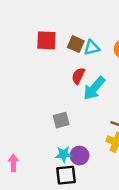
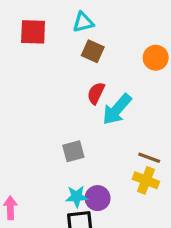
red square: (46, 40) -> (33, 32), moved
cyan triangle: (92, 48) -> (83, 22), moved

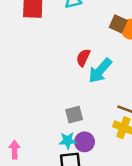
brown square: (93, 51) -> (118, 24), moved
gray square: (73, 151) -> (74, 115), moved

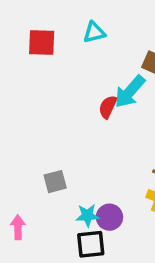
cyan arrow: (100, 71) -> (130, 92), moved
gray square: (74, 115) -> (55, 182), moved

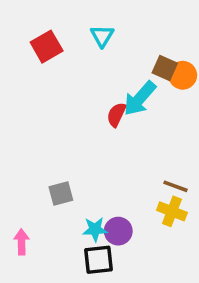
cyan triangle: (94, 32) -> (102, 36), turned -45
red square: (42, 42) -> (47, 47), turned -32

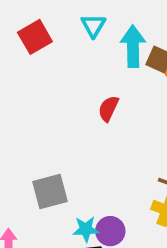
cyan arrow: (140, 99) -> (133, 46), moved, turned 138
gray square: (61, 193) -> (50, 192), size x1.4

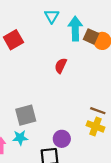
red square: (35, 37) -> (13, 40), moved
cyan star: (86, 229) -> (20, 138), moved

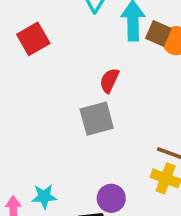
gray square: (26, 115) -> (97, 119), moved

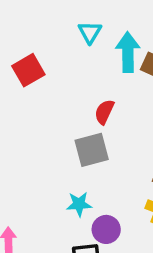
cyan star: (44, 196) -> (79, 204), moved

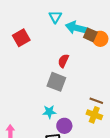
cyan arrow: (128, 52) -> (76, 28), turned -75
gray square: (92, 150) -> (56, 82), turned 36

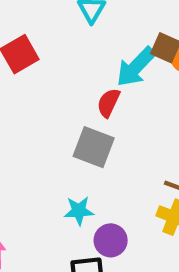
cyan arrow: (76, 28) -> (136, 67), moved, turned -60

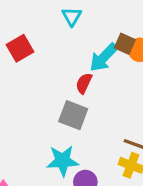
cyan star: (79, 211) -> (63, 161), size x1.5

